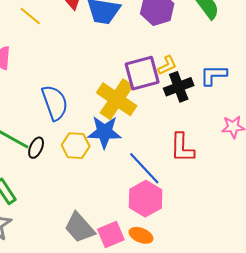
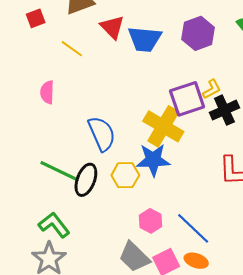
black ellipse: (36, 148) -> (86, 180), size x1.5
blue line: (144, 168) -> (193, 228), moved
pink hexagon: (146, 199) -> (151, 221), moved, size x0.7

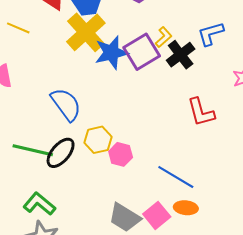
yellow cross: (163, 126) -> (86, 32), moved, turned 30
blue star: (153, 160) -> (111, 53), moved
black ellipse: (86, 180) -> (61, 153), turned 32
pink hexagon: (151, 221) -> (121, 154), moved

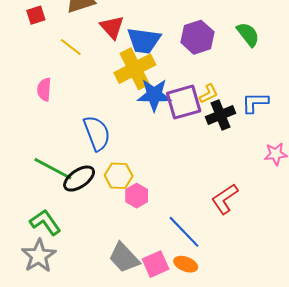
red L-shape: (201, 112) -> (225, 199), moved, turned 56

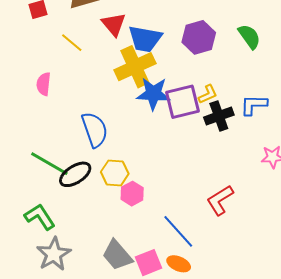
gray star: (39, 256) -> (54, 254), moved

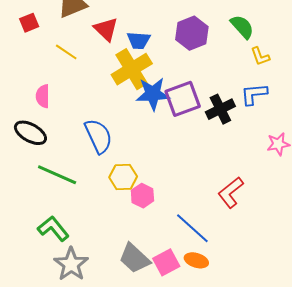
blue trapezoid: (145, 39) -> (139, 40), size x0.7
yellow L-shape: (208, 94) -> (260, 56), moved, turned 100
black ellipse: (75, 174) -> (30, 133), moved, turned 68

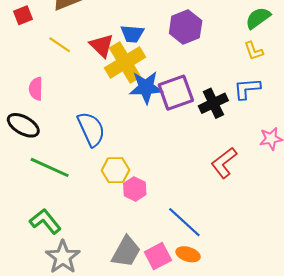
green semicircle: (242, 27) -> (258, 18), moved, turned -84
red triangle: (106, 29) -> (102, 45), moved
red L-shape: (231, 192) -> (224, 163), moved
gray trapezoid: (134, 258) -> (126, 252), turned -104

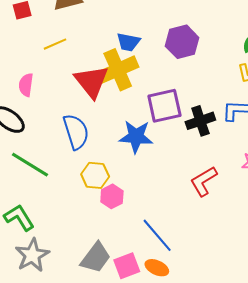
yellow line: (60, 45) -> (55, 44), turned -65
red triangle: (102, 45) -> (91, 82), moved, size x1.4
blue star: (146, 87) -> (136, 137), moved

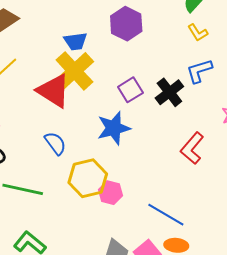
purple square: (164, 106) -> (130, 90), size x0.7
blue semicircle: (76, 132) -> (55, 143), size x0.7
yellow hexagon: (95, 175) -> (88, 178), size x1.4

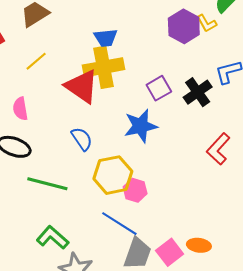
purple hexagon: (126, 24) -> (184, 26), moved
yellow L-shape: (198, 33) -> (207, 23), moved
yellow cross: (74, 71) -> (104, 67), turned 30
blue line: (166, 215) -> (119, 224), moved

